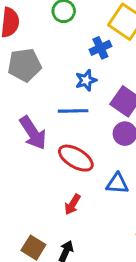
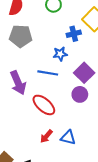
blue triangle: (117, 184) -> (68, 137), moved
red arrow: (72, 204) -> (46, 136), moved

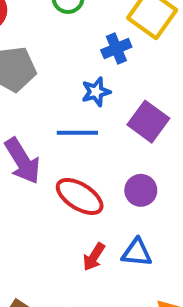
purple circle: (80, 94) -> (141, 190), moved

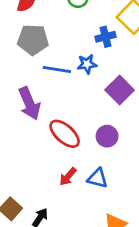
blue line: (77, 133) -> (57, 69), moved

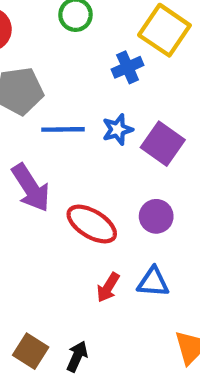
blue star: (87, 64) -> (118, 129), moved

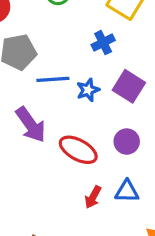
blue cross: (128, 67) -> (103, 43), moved
blue star: (118, 129) -> (88, 90), moved

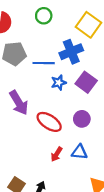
blue cross: (103, 43) -> (71, 52), size x1.5
blue line: (53, 79) -> (44, 63), moved

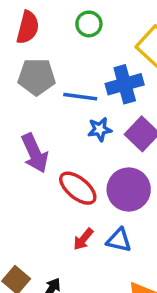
purple circle: (82, 119) -> (129, 189), size x1.6

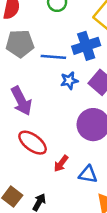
red ellipse: (78, 188) -> (33, 143), moved
blue triangle: (119, 240) -> (88, 174), moved

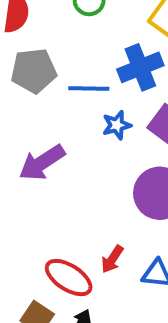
purple arrow: (21, 101) -> (42, 163), turned 88
red ellipse: (33, 143) -> (69, 278), moved

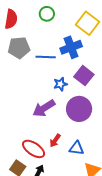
blue star: (117, 125) -> (60, 84), moved
purple arrow: (42, 163) -> (44, 108), moved

